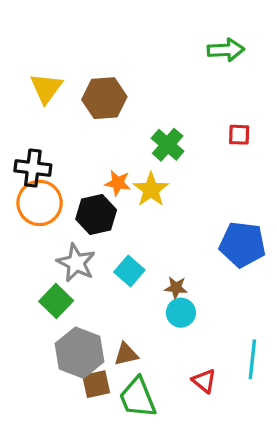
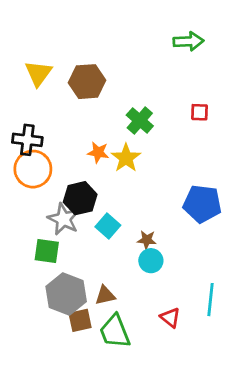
black hexagon: (96, 215) -> (80, 198), moved
green square: (56, 301) -> (47, 251), turned -36

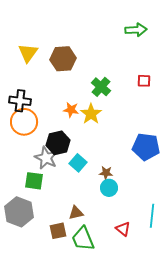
gray hexagon: (66, 294) -> (19, 212), moved

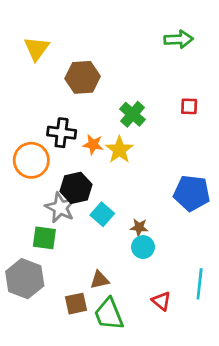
yellow triangle: (28, 53) -> (37, 49), moved
black cross: (20, 101) -> (62, 133), moved

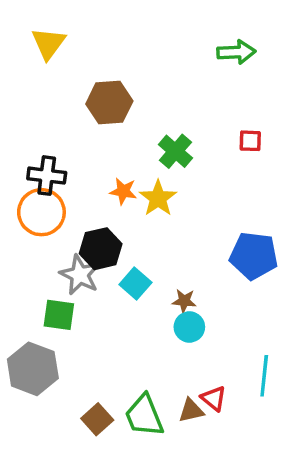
yellow triangle: (37, 49) -> (48, 43), moved
black cross: (62, 133) -> (47, 176), moved
brown triangle: (100, 280) -> (191, 411), moved
brown square: (76, 304) -> (97, 419), moved, turned -30

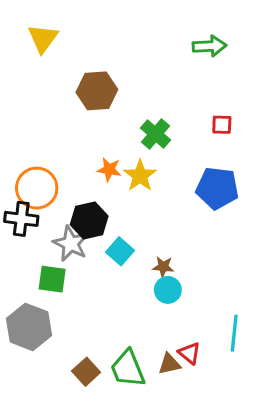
black cross: (47, 176) -> (21, 219), moved
blue pentagon: (254, 256) -> (217, 188), moved

